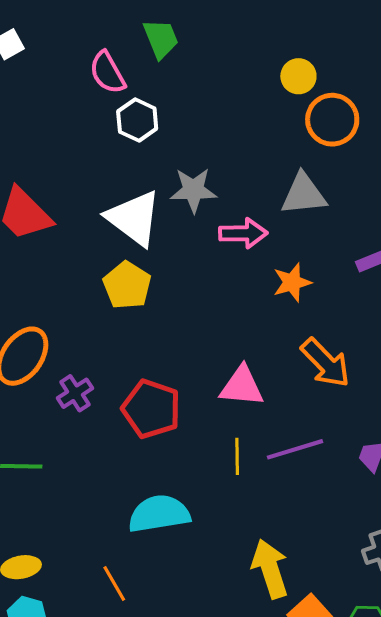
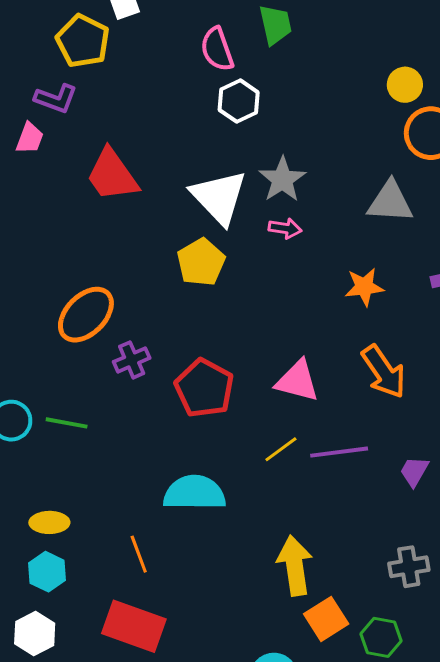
gray star: (193, 190) -> (282, 179), turned 30
pink arrow: (243, 233) -> (285, 228), moved, size x0.7
yellow line: (237, 456) -> (281, 449), turned 45

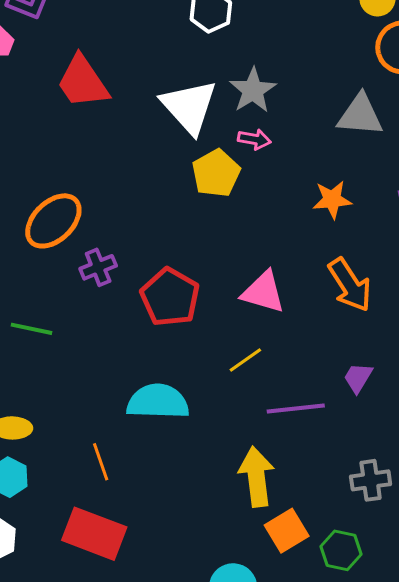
yellow pentagon: (201, 262) -> (216, 173), moved
purple line: (339, 452) -> (296, 408), moved
purple trapezoid: (414, 471) -> (358, 378), moved

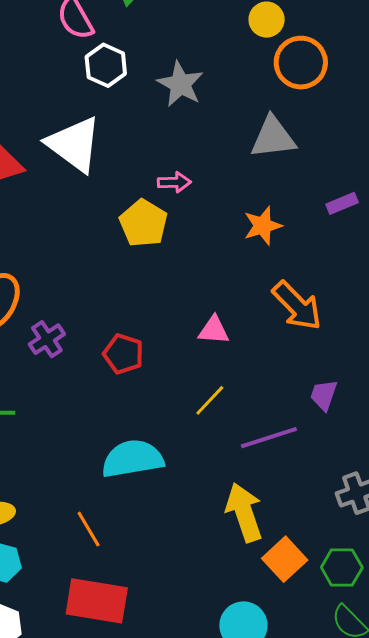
gray star: (253, 90) -> (180, 84), moved
white triangle: (189, 107) -> (74, 144), moved
pink triangle: (263, 292) -> (214, 330), size x0.7
red pentagon: (170, 297) -> (123, 354), size x0.7

